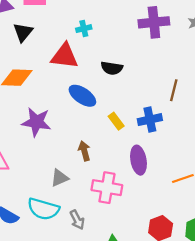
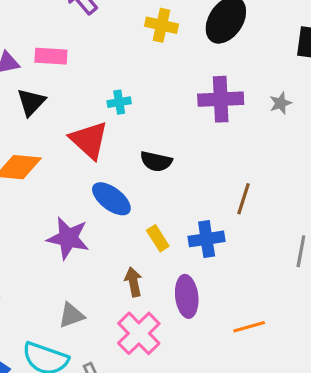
red triangle: (65, 56) -> (89, 140), turned 32
purple star: (36, 122) -> (68, 238), moved
brown arrow: (84, 151) -> (133, 282), moved
pink cross: (107, 188) -> (139, 333), turned 32

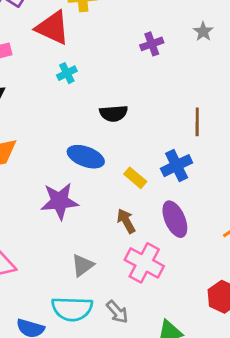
purple cross: (221, 99) -> (152, 44), size x0.6
red triangle: (89, 140) -> (53, 28), moved

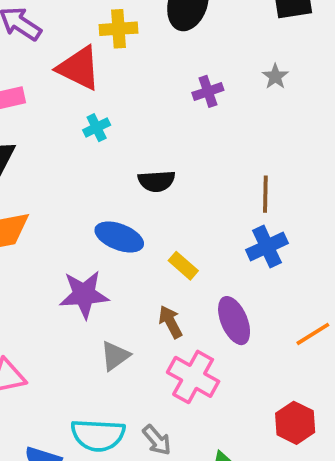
blue cross: (177, 166) -> (267, 247), moved
gray triangle: (83, 265) -> (115, 356), moved

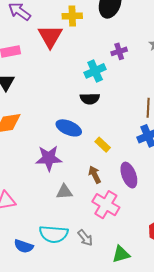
red triangle: (79, 68) -> (50, 36), turned 32
cyan cross: (97, 128) -> (95, 71), moved, size x1.5
gray triangle: (115, 356) -> (64, 192), turned 30

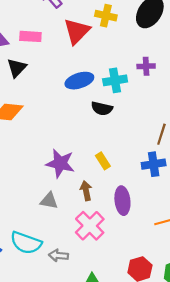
blue ellipse: (69, 128) -> (79, 81), moved, turned -55
purple star: (49, 158) -> (60, 163), moved
gray arrow: (85, 238) -> (58, 256), turned 120

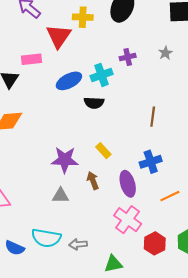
pink rectangle: (30, 36) -> (32, 59), moved
blue cross: (154, 164) -> (151, 162), moved
pink cross: (90, 226) -> (128, 220), moved

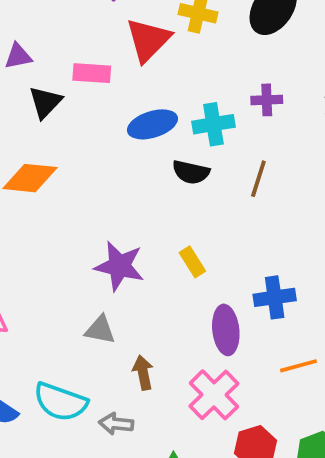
brown line: (153, 117) -> (258, 179), moved
brown arrow: (93, 181) -> (143, 373), moved

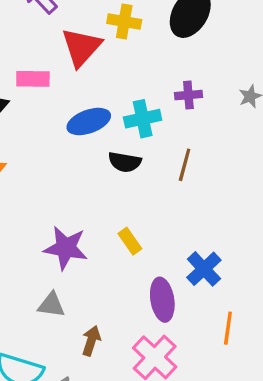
blue cross: (275, 297) -> (204, 269), turned -32
orange line: (298, 366) -> (228, 328), turned -64
brown arrow: (143, 373) -> (91, 341), turned 32

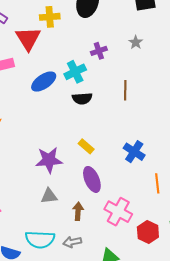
black semicircle: (125, 162) -> (82, 99), moved
brown line: (185, 165) -> (125, 90), moved
purple ellipse: (162, 300) -> (92, 179), moved

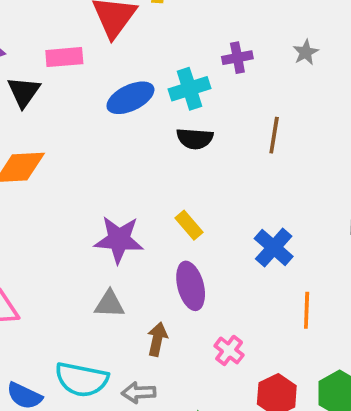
pink cross: (118, 212) -> (229, 350), size x0.6

